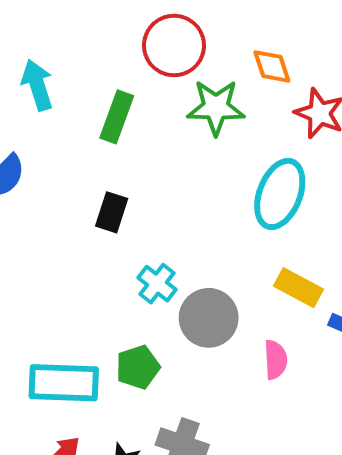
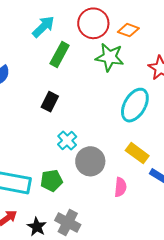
orange diamond: (272, 66) -> (128, 30), moved, turned -60
cyan arrow: (37, 85) -> (43, 27), moved, turned 55

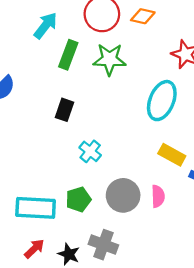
green star: (110, 57) -> (109, 59), moved
gray circle: (90, 161) -> (123, 195), moved

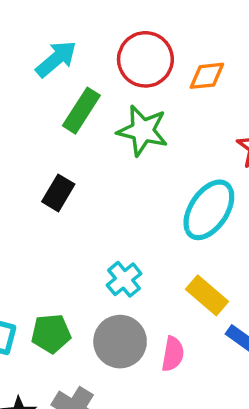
orange diamond: (143, 16) -> (207, 76), turned -30
cyan cross: (90, 151) -> (124, 279), moved

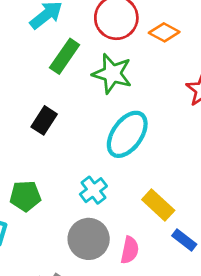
orange diamond: (207, 76) -> (164, 32), turned 32
cyan ellipse: (209, 210) -> (127, 134), moved
green pentagon: (51, 334) -> (25, 196), moved

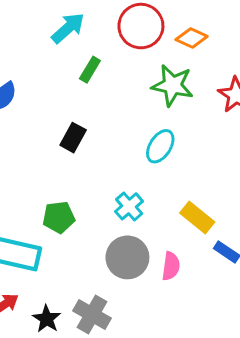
green rectangle: (65, 56) -> (90, 70), size x0.7
green star: (112, 74) -> (172, 85), moved
cyan ellipse: (127, 134) -> (160, 146), size x0.7

